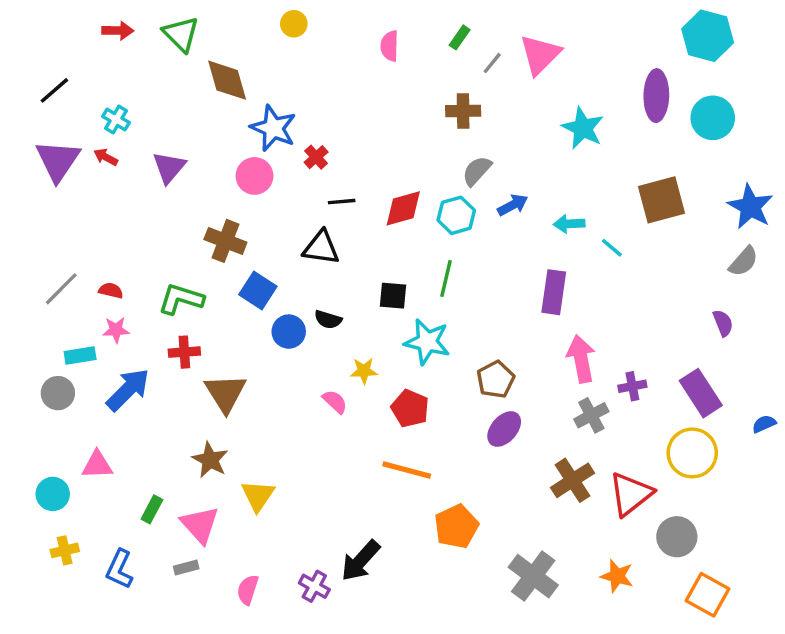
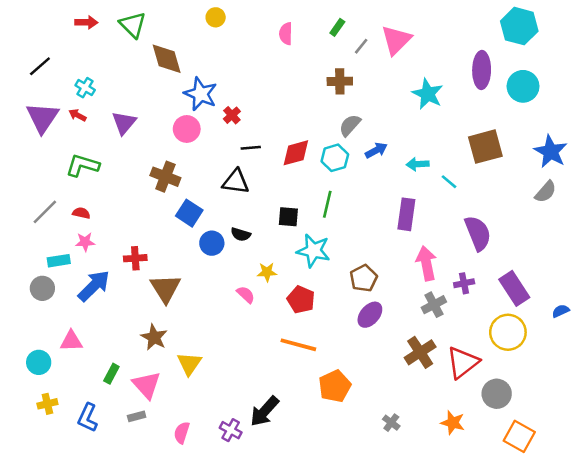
green L-shape: (181, 299) -> (83, 165), moved
purple semicircle: (723, 323) -> (478, 233), moved, size x1.8
gray cross: (533, 576) -> (391, 423), size x0.5

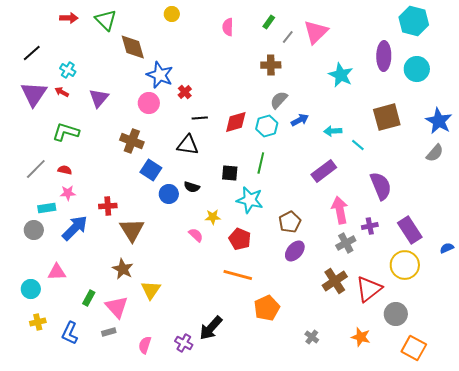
purple rectangle: (406, 214) -> (324, 171), turned 45

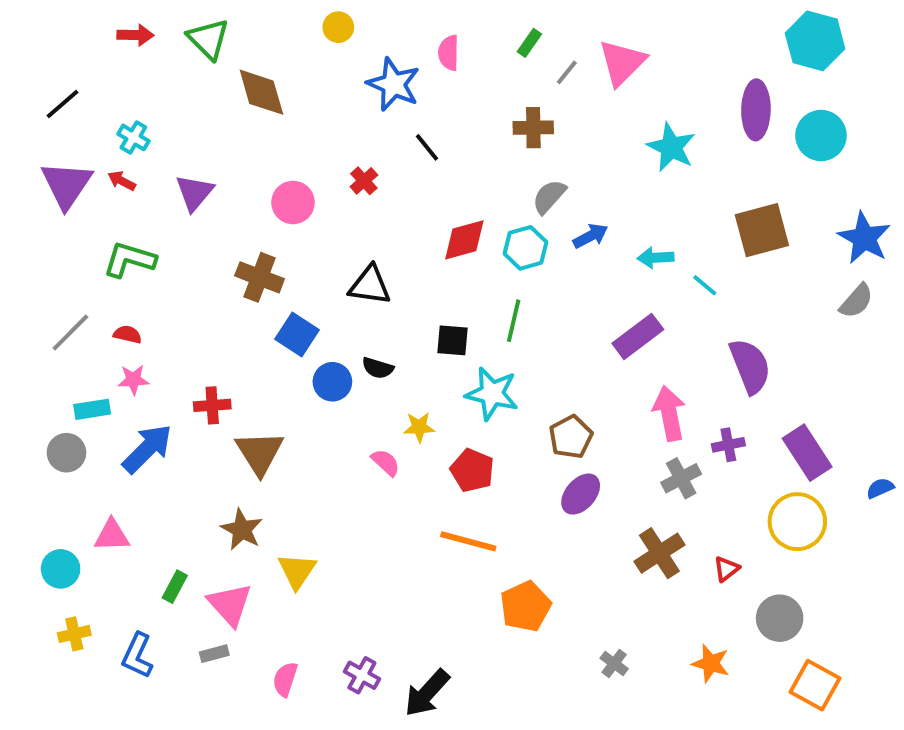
blue star: (160, 75) -> (393, 84), moved
black line: (200, 118) -> (427, 147), moved, turned 56
red triangle: (369, 289) -> (726, 569), size x0.5
black arrow: (211, 328) -> (427, 693), moved

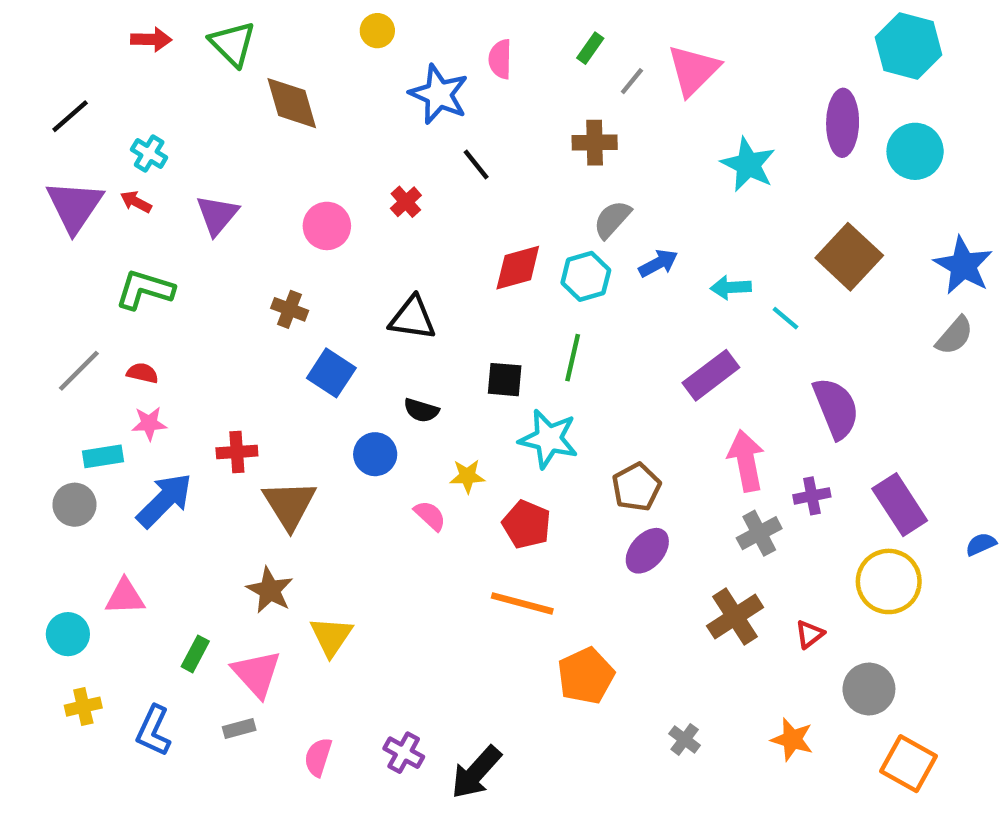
brown square: (762, 230) -> (849, 257), turned -32
brown cross: (260, 277) -> (290, 309), size x0.7
blue circle: (332, 382) -> (375, 454), moved

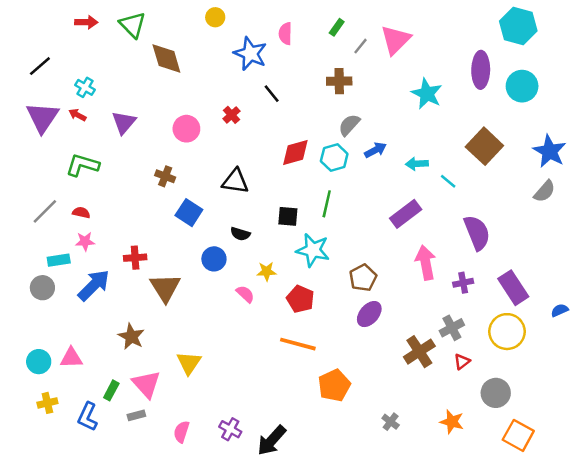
gray cross: (759, 533) -> (452, 328), moved
brown star: (270, 590) -> (131, 337), moved
pink triangle: (125, 597) -> (71, 358), moved
green rectangle: (195, 654) -> (111, 390), moved

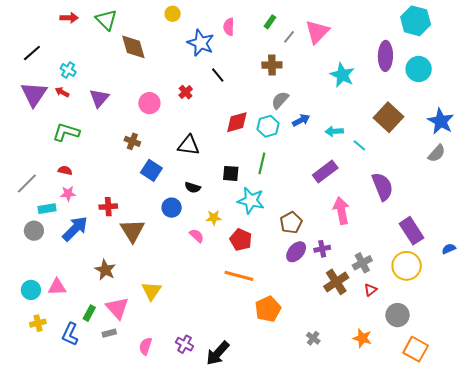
gray line: (45, 211) -> (27, 183), moved
purple cross: (463, 283) -> (322, 249), moved

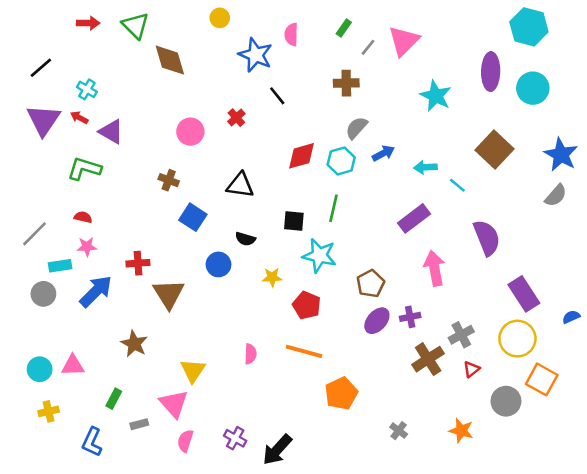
purple triangle: (99, 98) -> (111, 132), moved, turned -40
pink semicircle: (197, 236) -> (250, 354), moved, turned 49
pink triangle: (117, 308) -> (174, 404), moved
blue L-shape: (70, 334) -> (92, 442), moved
orange square: (416, 349) -> (542, 379), moved

